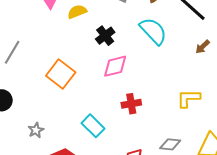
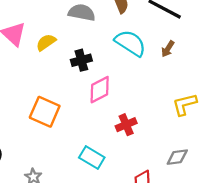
black cross: (105, 36) -> (81, 60), turned 36
brown arrow: (203, 47) -> (168, 49), moved

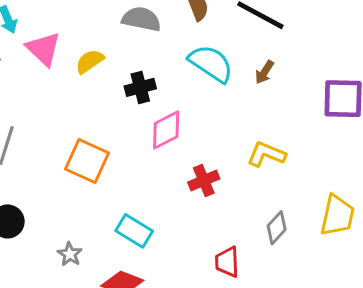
yellow L-shape: (185, 104) -> (266, 154), moved, turned 36
gray diamond: (177, 157) -> (277, 228), turned -40
cyan rectangle: (92, 158) -> (134, 231), moved

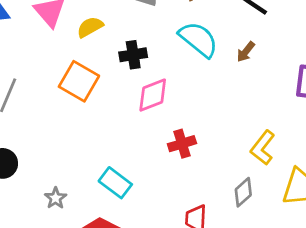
yellow L-shape: (266, 154) -> (263, 148), moved, turned -80
orange square: (87, 161) -> (79, 81), moved

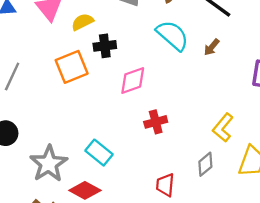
black cross: (133, 55) -> (105, 46), moved
orange square: (79, 81) -> (72, 67), turned 36
gray star: (56, 198) -> (49, 164), size x2.0

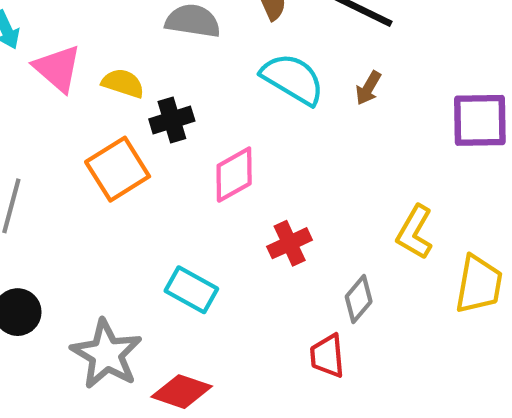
yellow semicircle: (82, 22) -> (123, 83), turned 55
cyan rectangle: (99, 153) -> (191, 290), moved
gray diamond: (205, 164) -> (359, 299), moved

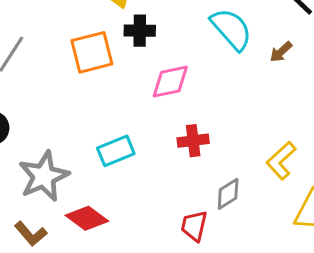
cyan rectangle: (191, 290) -> (116, 151), turned -69

